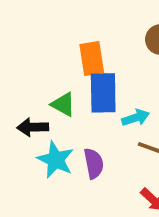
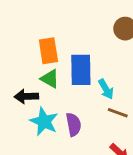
orange rectangle: (92, 59) -> (48, 51), moved
cyan arrow: (136, 118) -> (106, 89), turned 78

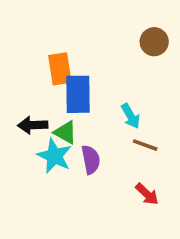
blue rectangle: (81, 70) -> (78, 94), moved
green triangle: (50, 79) -> (65, 132), moved

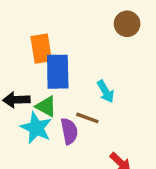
brown line: (145, 145) -> (87, 118), moved

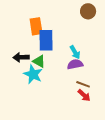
brown line: (87, 118) -> (83, 84), moved
purple semicircle: (69, 131) -> (75, 64), moved, turned -91

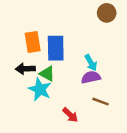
orange rectangle: (36, 26) -> (33, 42), moved
red arrow: (84, 95) -> (70, 115), moved

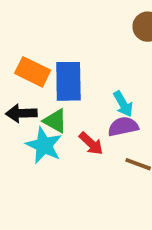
orange rectangle: (33, 42) -> (33, 72), turned -55
red arrow: (70, 115) -> (91, 143), moved

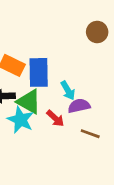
cyan arrow: (123, 104) -> (68, 91), moved
green triangle: (55, 121) -> (29, 102), size x1.4

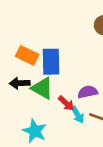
cyan arrow: (68, 91) -> (78, 115), moved
cyan star: (20, 120) -> (35, 131), moved

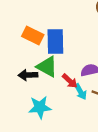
black arrow: (20, 83) -> (28, 75), moved
cyan star: (35, 131) -> (40, 107), turned -30

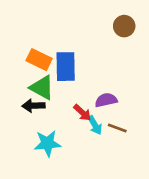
green triangle: (47, 67) -> (42, 88), moved

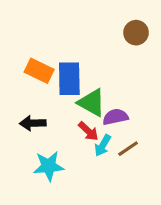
green triangle: (42, 88) -> (92, 103), moved
cyan arrow: (95, 125) -> (103, 145), turned 60
brown line: (117, 128) -> (128, 149), turned -54

